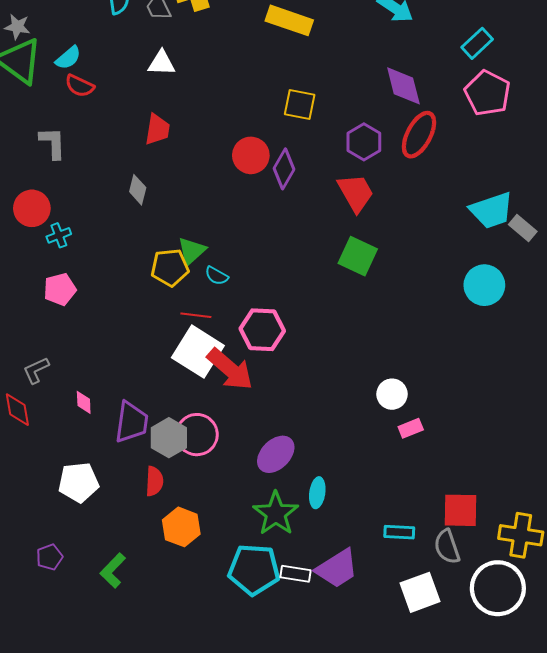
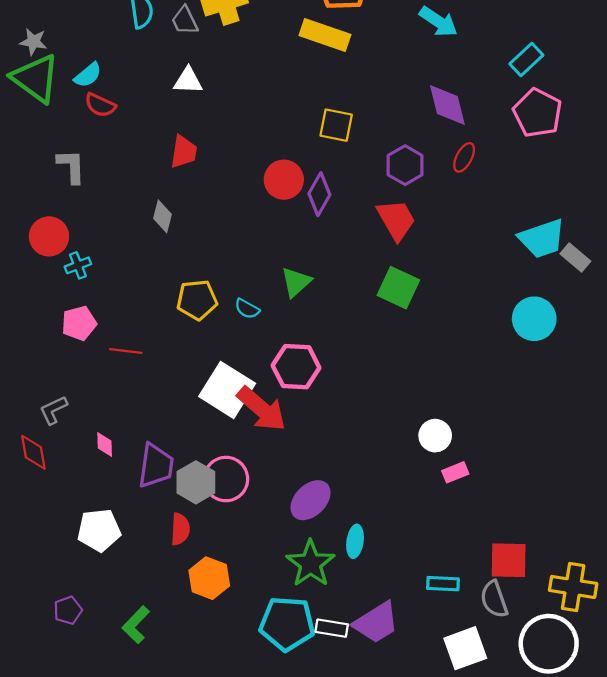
red ellipse: (419, 135) -> (464, 157), size x0.6
green triangle: (192, 251) -> (296, 282), moved
red line: (196, 315) -> (126, 351), moved

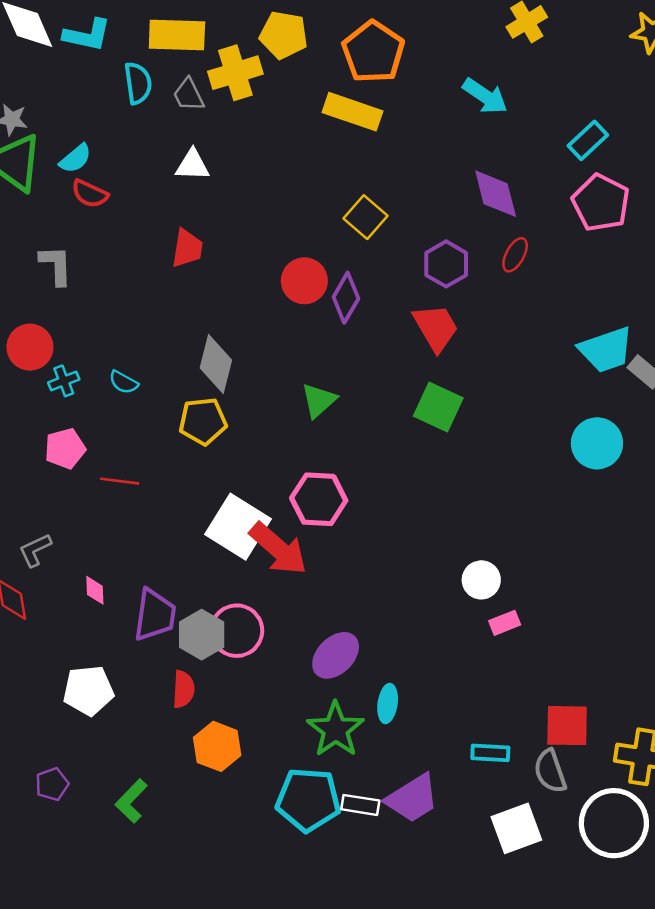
yellow square: (336, 125) -> (365, 217), turned 30
gray diamond: (162, 216) -> (216, 364), moved, size x1.5
cyan semicircle: (247, 309) -> (124, 382), moved

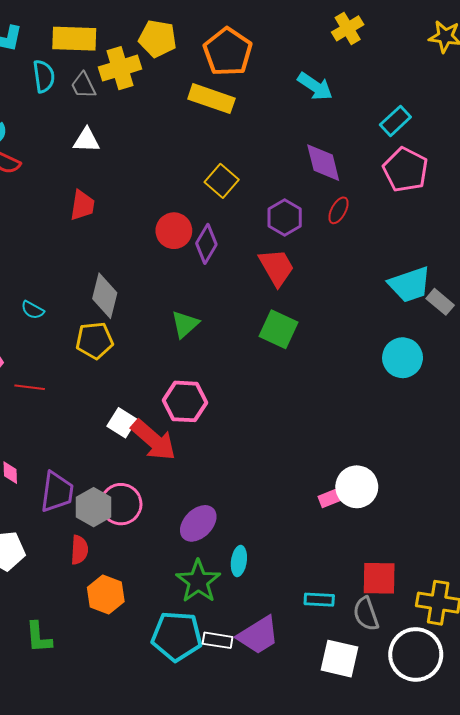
white square: (238, 527) -> (122, 423), size x0.6
white circle: (481, 580) -> (357, 487), moved, size x1.4
green L-shape: (131, 801) -> (39, 637), turned -48
white square: (516, 828) -> (340, 659), turned 33

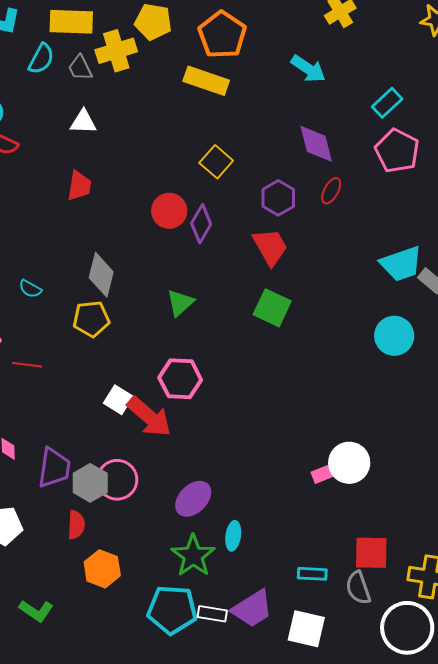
cyan semicircle: (44, 76) -> (41, 59), turned 36
green L-shape: (39, 637) -> (36, 611), turned -52
white square: (340, 659) -> (306, 629), moved

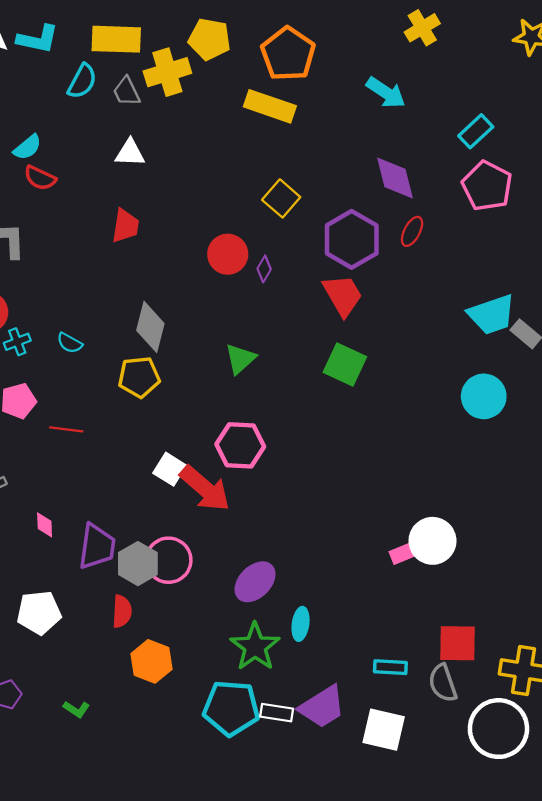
purple hexagon: (278, 198) -> (352, 239), size x1.4
purple diamond: (201, 224) -> (264, 269), size x0.6
green L-shape: (36, 611) -> (76, 709), size x0.7

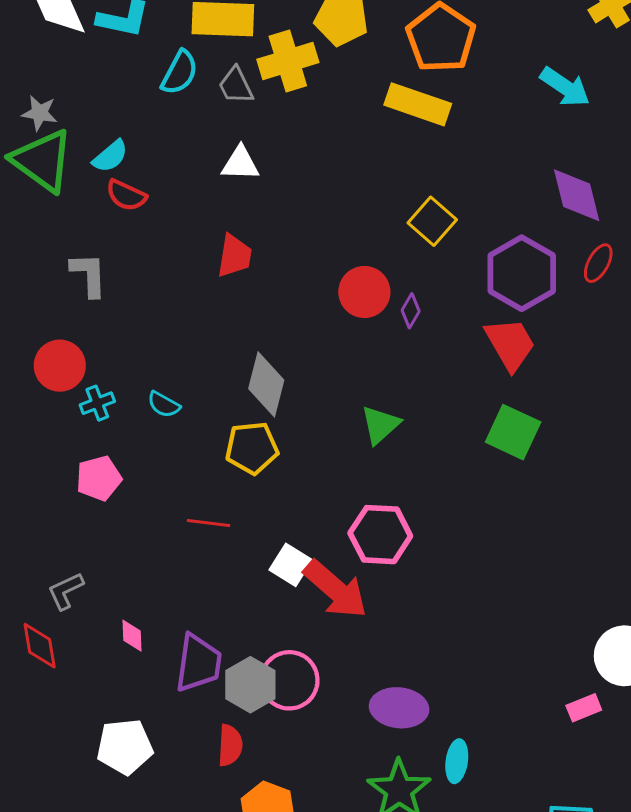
red line: (66, 429) -> (208, 523), moved
pink rectangle: (403, 553) -> (584, 708), moved
purple ellipse: (255, 582) -> (399, 708), turned 51

